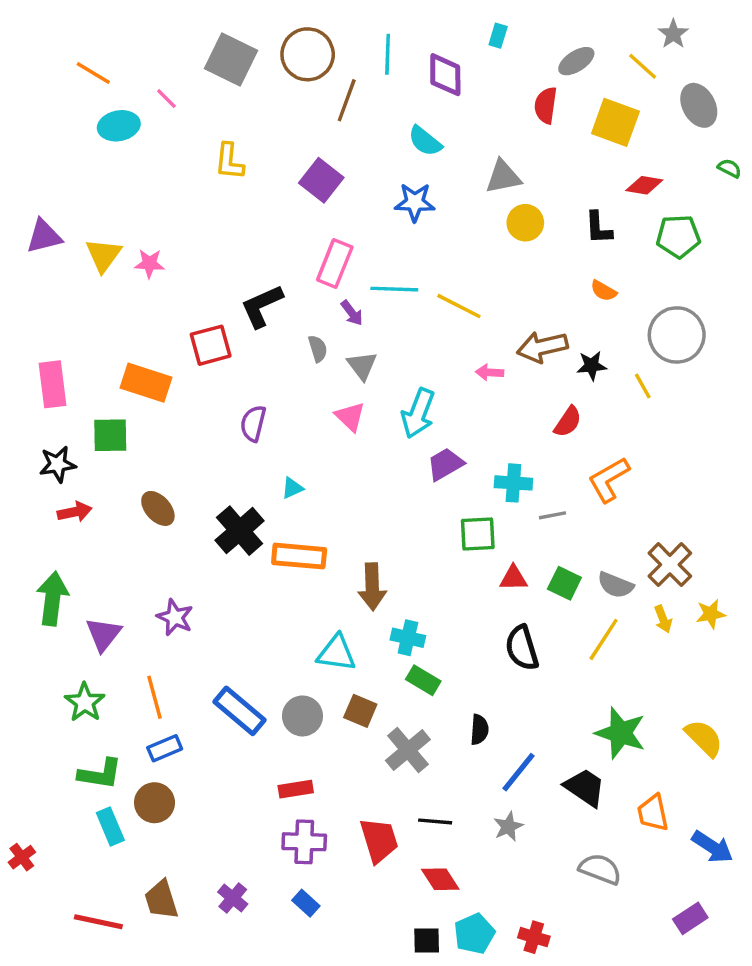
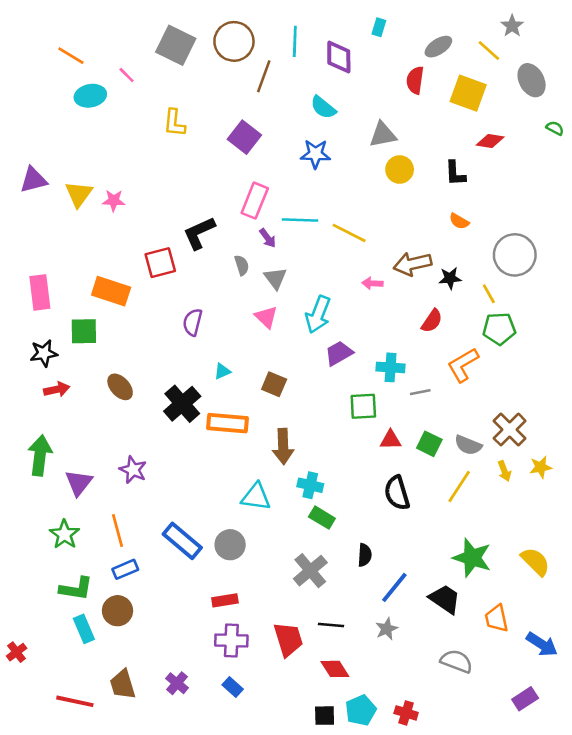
green pentagon: (678, 236) -> (499, 329), moved
brown square: (360, 711) -> (274, 384), moved

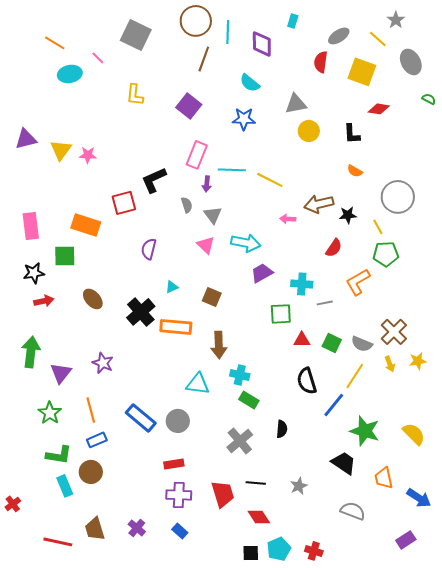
brown circle: (234, 41) -> (196, 21), moved
purple arrow: (268, 238) -> (207, 184), turned 42
cyan arrow: (318, 314) -> (246, 243), turned -100
blue line: (394, 587) -> (334, 405), moved

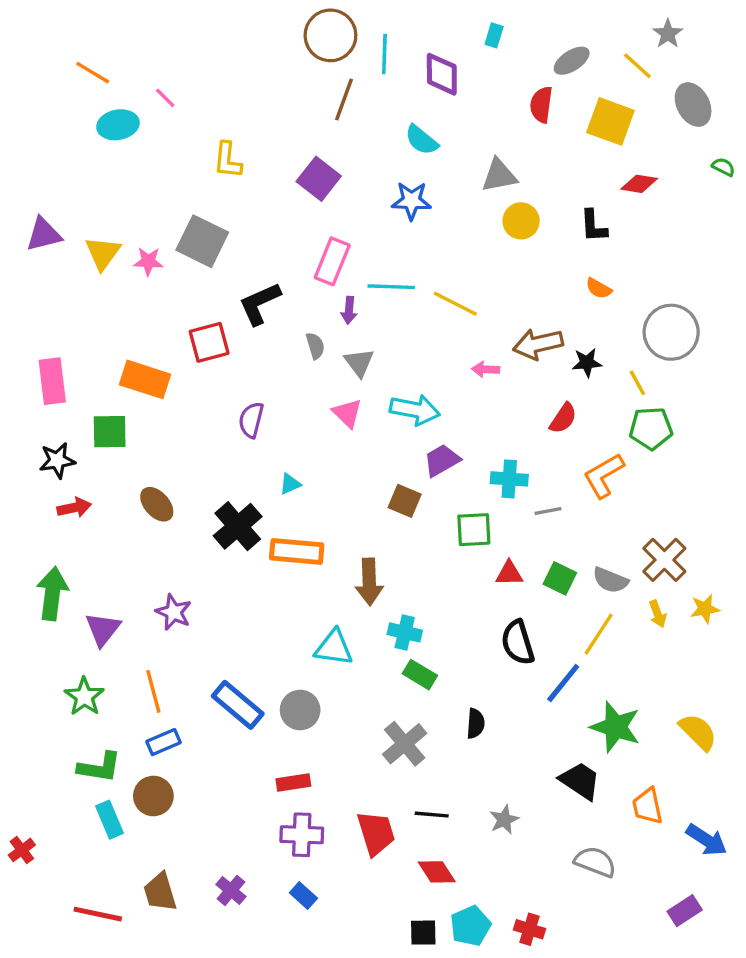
gray square: (136, 35) -> (202, 241), moved
brown square: (212, 297) -> (405, 501), moved

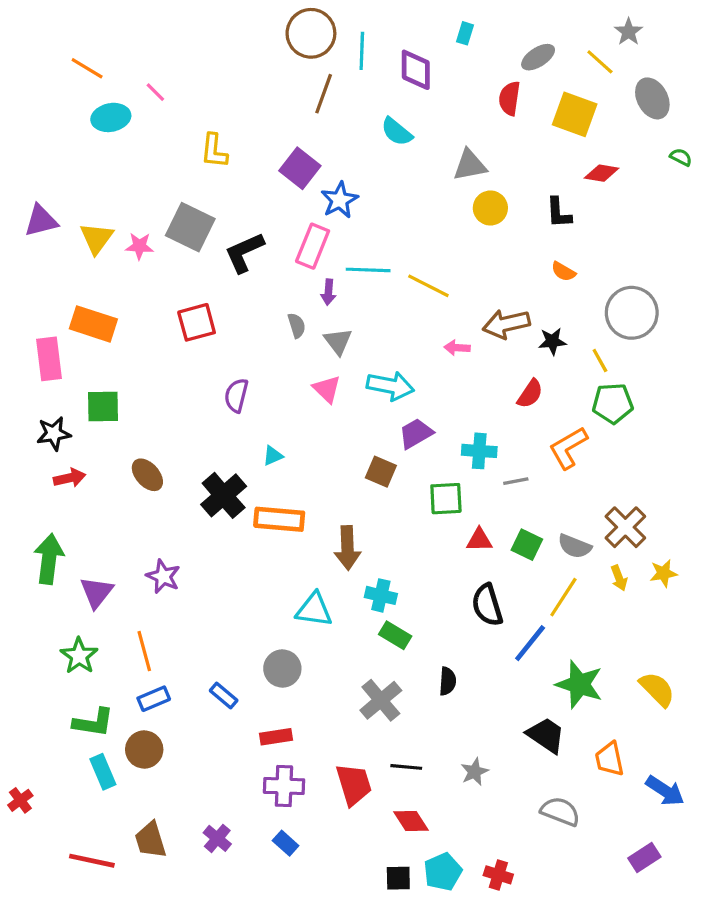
blue star: (411, 201) -> (340, 200), moved, turned -30
black L-shape: (260, 304) -> (244, 252), moved
orange rectangle: (145, 379) -> (93, 324), moved
blue rectangle: (238, 705) -> (224, 696), moved, size x0.6

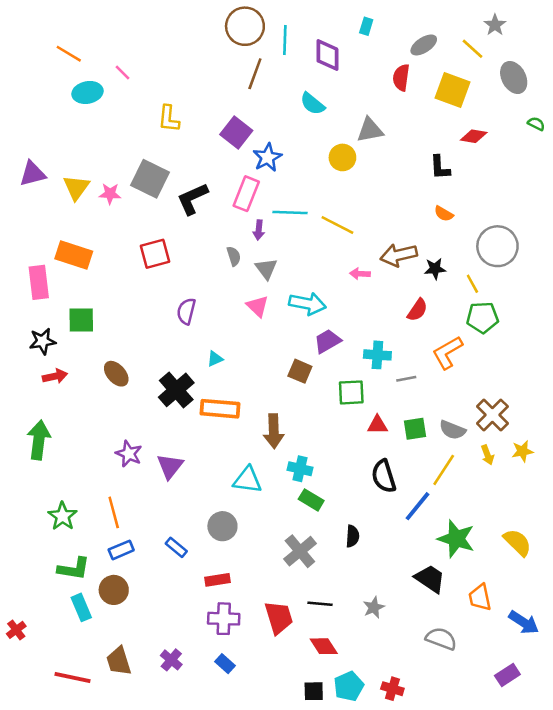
yellow circle: (490, 208) -> (342, 157), moved
green square: (527, 545) -> (415, 429), turned -35
purple triangle: (97, 592) -> (170, 466), moved

